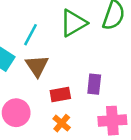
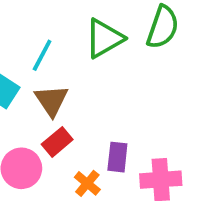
purple rectangle: (94, 84) -> (117, 157), moved
red rectangle: (60, 95) -> (57, 142), moved, turned -30

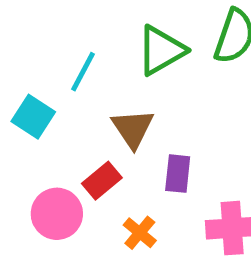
brown triangle: (52, 101) -> (133, 129), moved
purple rectangle: (117, 157) -> (178, 174), moved

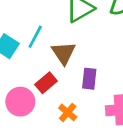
cyan line: (83, 72) -> (35, 37), moved

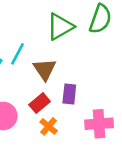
red rectangle: (46, 83) -> (40, 103), moved

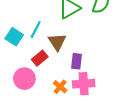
red rectangle: (40, 103) -> (40, 58), moved
pink cross: (99, 124) -> (84, 84), moved

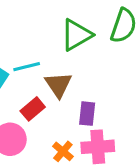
cyan line: (36, 30) -> (27, 67), turned 48

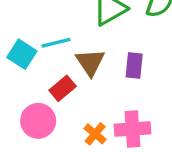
purple rectangle: (87, 114) -> (134, 66), moved

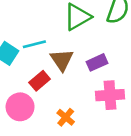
purple rectangle: (134, 66) -> (97, 62), turned 60
pink cross: (133, 129) -> (110, 95), moved

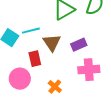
red rectangle: (40, 81) -> (35, 59), turned -63

